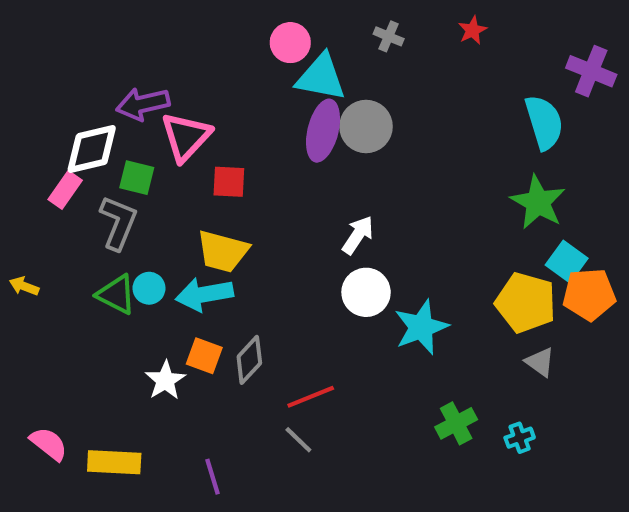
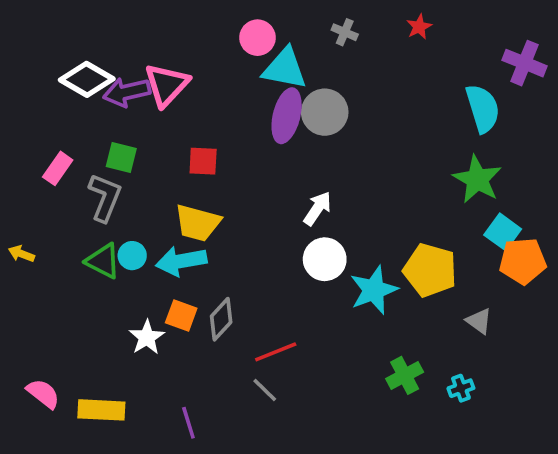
pink triangle: (186, 137) -> (167, 85), moved
white diamond: (92, 149) -> (87, 79), moved, turned 44
yellow pentagon: (526, 303) -> (430, 270), moved

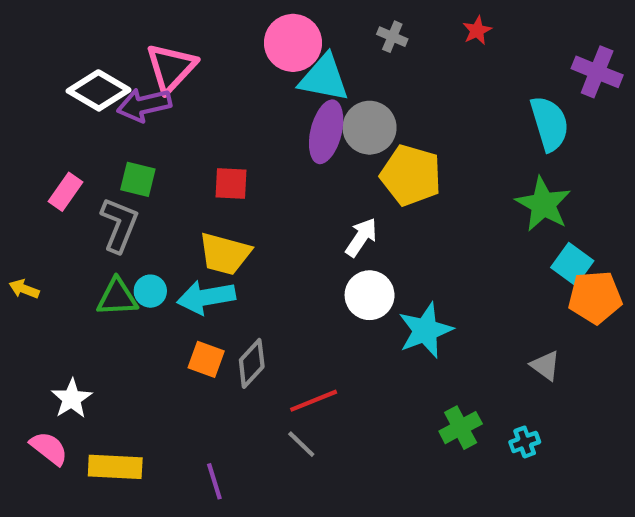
pink circle: (257, 38) -> (293, 43), size x1.4
pink triangle: (167, 85) -> (171, 68), moved
green triangle: (103, 261) -> (117, 297), turned -30
yellow pentagon: (430, 270) -> (411, 175), moved
white star: (147, 337) -> (72, 399), moved

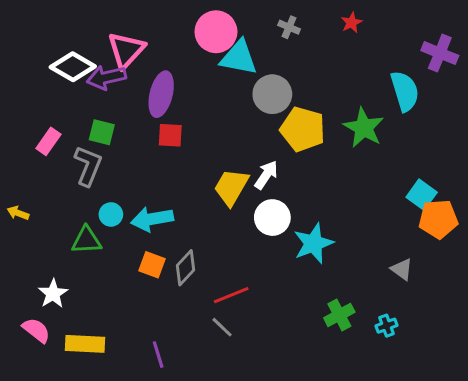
purple ellipse: (326, 132) -> (161, 94), moved
green star: (543, 204) -> (364, 128), moved
yellow trapezoid: (225, 254) -> (231, 187), moved, turned 105
green triangle: (117, 297) -> (87, 240), moved

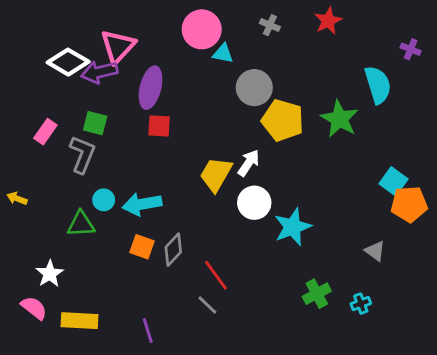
red star: (351, 23) -> (328, 21), size x1.4
purple cross: (440, 53) -> (411, 49), size x0.6
cyan triangle: (239, 58) -> (223, 54), size x0.6
red line: (231, 295) -> (216, 275), turned 76

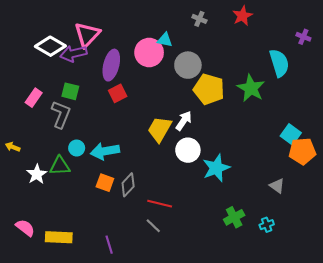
pink circle: (202, 29) -> (149, 52), moved
red square: (159, 126) -> (118, 93), turned -30
white star: (50, 274) -> (37, 174), moved
red line: (216, 275) -> (160, 204), turned -40

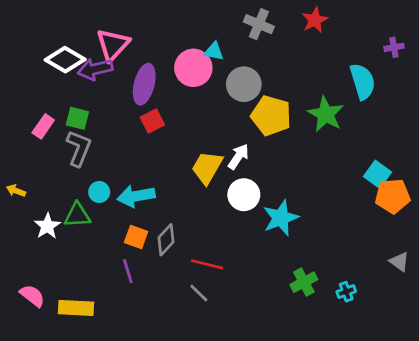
gray cross: (199, 19) -> (259, 24), size x1.5
purple cross: (303, 37) -> (394, 47), turned -32
green square: (70, 91) -> (77, 118), moved
gray triangle: (277, 186) -> (399, 262), moved
purple line: (109, 245) -> (128, 271), moved

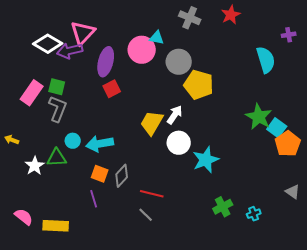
green star: (326, 114) -> (259, 117), moved
pink rectangle: (43, 126) -> (32, 93), size x1.4
orange pentagon: (393, 196) -> (288, 144), turned -30

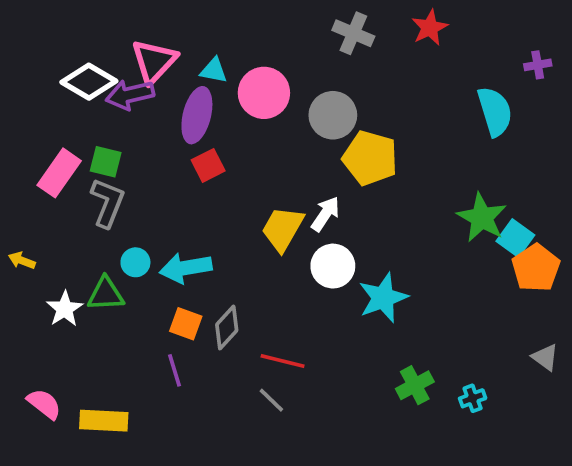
cyan triangle: (157, 38) -> (214, 70), moved

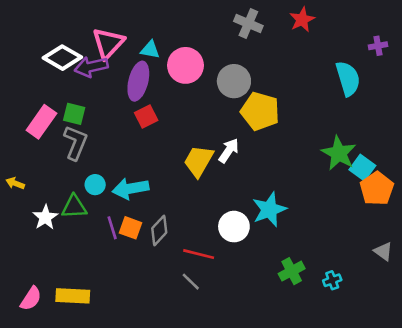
white circle: (333, 266) -> (234, 227), moved
purple line: (175, 370) -> (112, 228), moved
pink semicircle: (44, 404) -> (31, 299), moved, turned 85

